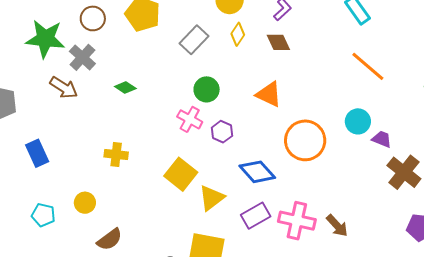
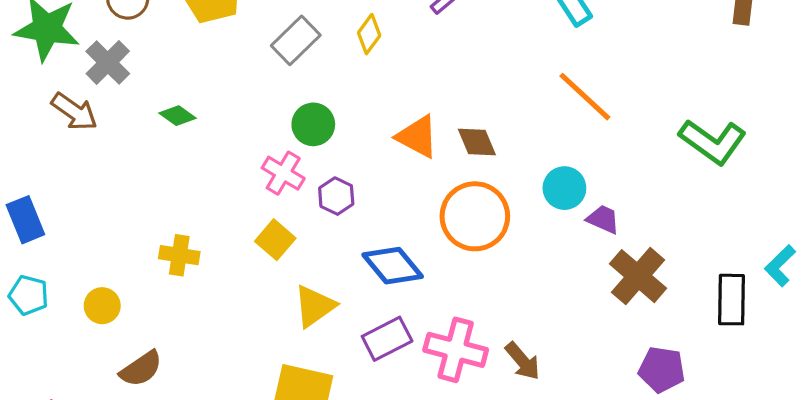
brown diamond: (278, 42) -> (477, 142), moved
yellow cross: (116, 155) -> (179, 255), moved
yellow square: (181, 174) -> (275, 240), moved, size x0.7
cyan pentagon: (43, 215) -> (29, 295), moved

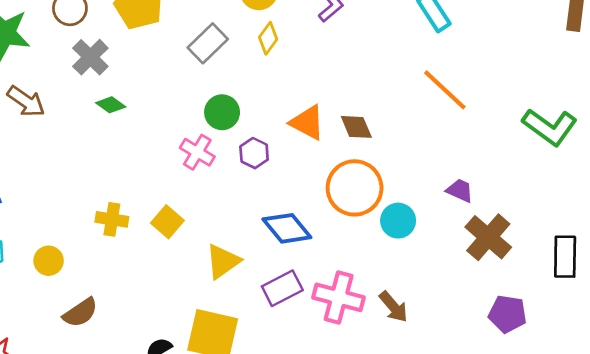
gray cross: (108, 62) -> (90, 57), moved
cyan circle: (564, 188) -> (398, 221), moved
purple hexagon: (336, 196) -> (254, 153), moved
yellow square: (275, 240) -> (167, 222), moved

